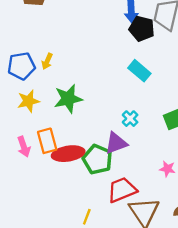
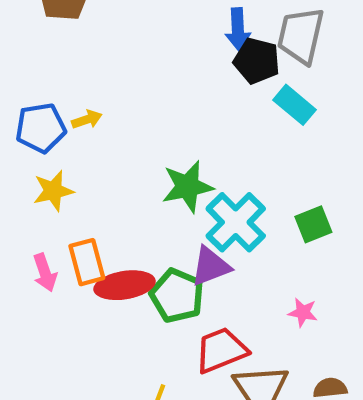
yellow arrow: (47, 61) -> (87, 119), turned -133
cyan rectangle: (139, 71) -> (294, 105), moved
green star: (68, 99) -> (187, 187), moved
cyan cross: (130, 119) -> (236, 222), size x2.0

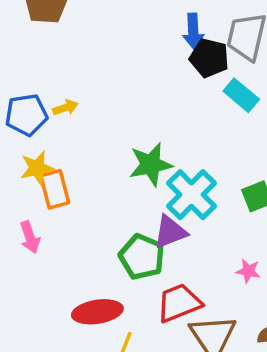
orange rectangle: (87, 262) -> (55, 189), moved
red ellipse: (125, 285) -> (97, 312), moved

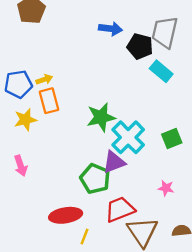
blue arrow: (193, 31) -> (110, 29), moved, turned -80
orange rectangle: (55, 189) -> (49, 101), moved

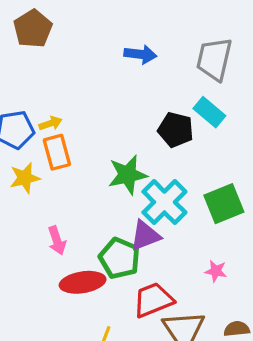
black pentagon: (140, 46) -> (176, 130), moved
green square: (172, 139) -> (224, 204), size x1.4
pink arrow: (21, 166) -> (57, 241), moved
red ellipse: (66, 215) -> (83, 282), moved

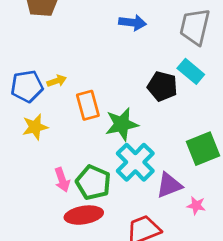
orange rectangle: (57, 152) -> (88, 105), moved
cyan cross: (164, 202) -> (135, 162), moved
purple triangle: (145, 236) -> (169, 185), moved
green pentagon: (120, 258) -> (93, 182), moved

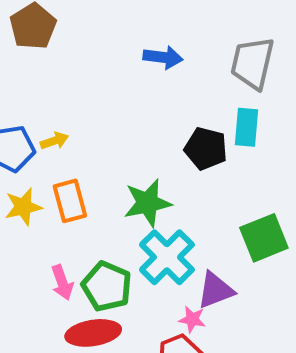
cyan rectangle: (191, 71) -> (247, 127), turned 55
orange rectangle: (88, 105) -> (70, 201), moved
pink star: (196, 206) -> (192, 319), moved

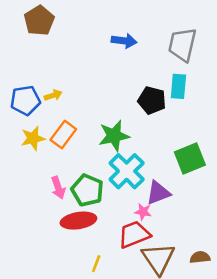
orange rectangle: (70, 201) -> (63, 135), turned 52

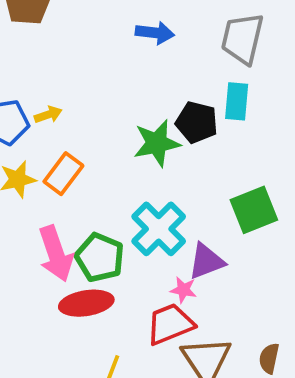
green star: (114, 136) -> (157, 143), moved
pink arrow: (58, 188) -> (56, 254), size x1.6
brown semicircle: (200, 257) -> (269, 358), turned -72

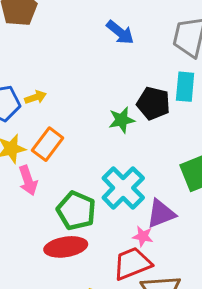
blue arrow: (155, 33) -> (120, 32), turned 32
green star: (157, 143) -> (122, 120), size x0.7
pink arrow: (56, 254) -> (28, 180), moved, size x0.7

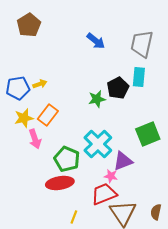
black pentagon: (153, 103) -> (118, 88), turned 30

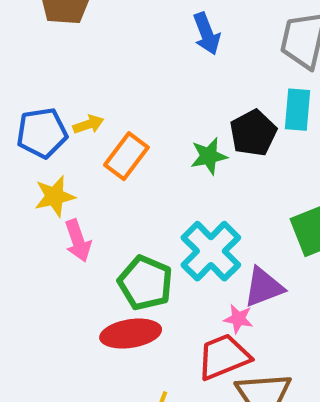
blue arrow: (96, 41) -> (207, 34), turned 30
orange rectangle: (48, 115) -> (126, 156), moved

